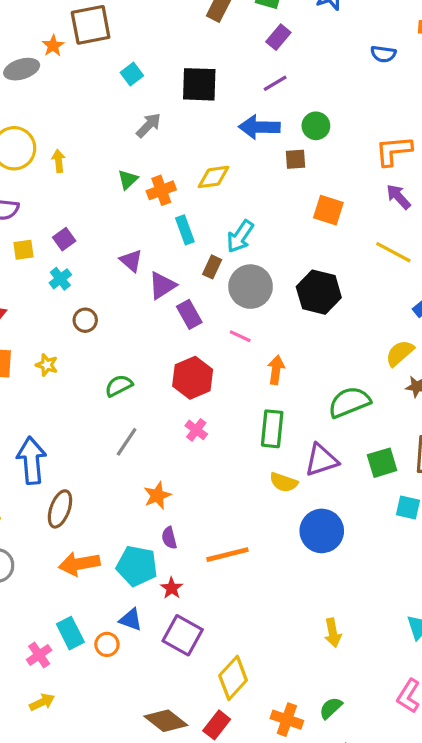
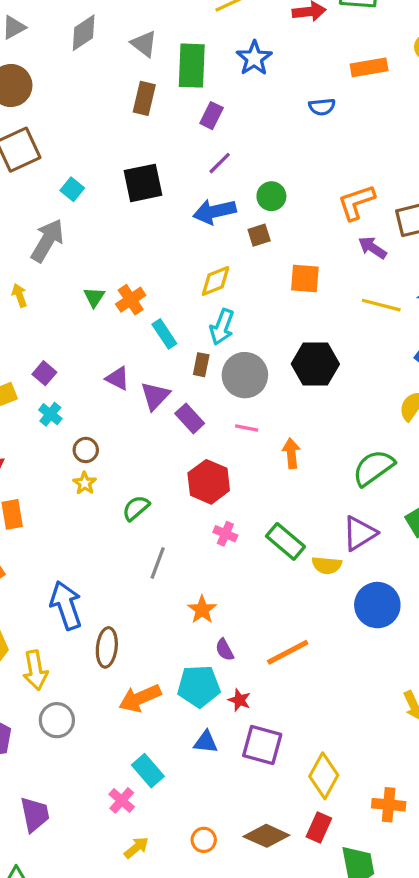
gray arrow: (149, 125) -> (47, 240), moved, size x1.5
yellow diamond: (214, 177) -> (216, 281), moved
yellow star: (47, 365) -> (85, 483), moved, turned 30
green rectangle: (272, 429) -> (285, 541), moved, turned -42
orange circle: (107, 644) -> (204, 840), moved

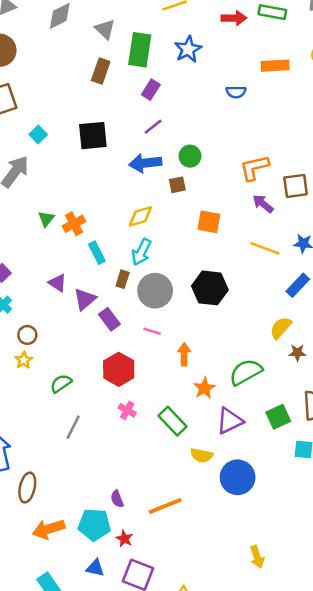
yellow semicircle: (327, 565) -> (202, 455), moved
orange star: (202, 610) -> (204, 388), moved

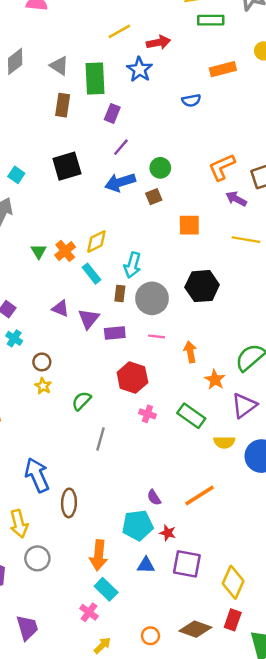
red arrow: (234, 18) -> (158, 42), moved
yellow diamond: (140, 216) -> (96, 241), moved
purple rectangle: (109, 319) -> (115, 333), turned -48
orange arrow: (48, 529) -> (99, 555), moved, turned -56

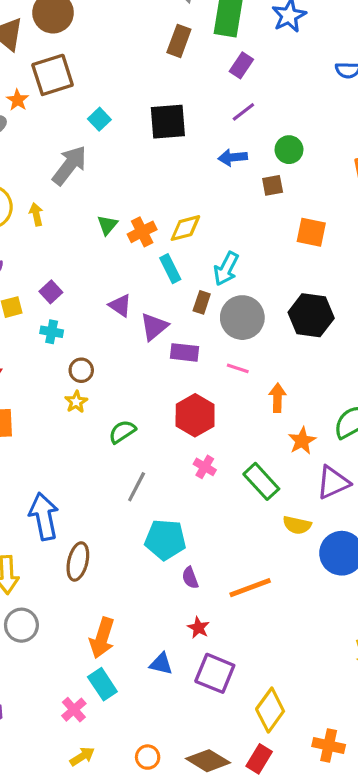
blue arrow: (120, 182) -> (233, 157), size x0.7
cyan cross: (14, 338) -> (52, 332), turned -35
cyan pentagon: (138, 525) -> (165, 540), moved

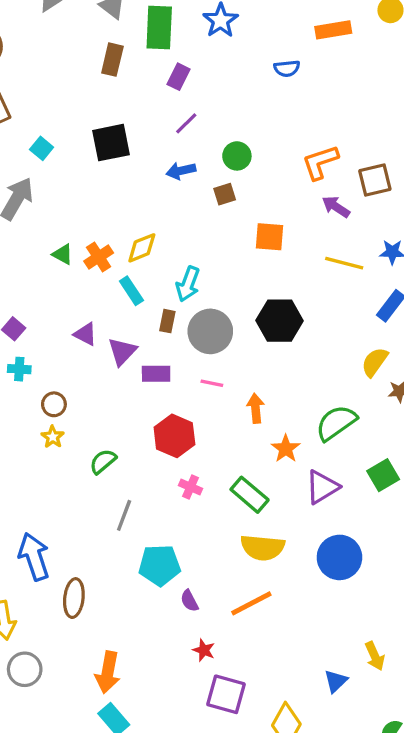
green triangle: (107, 225) -> (63, 254), turned -35
yellow semicircle: (297, 525) -> (263, 548), moved, size x1.5
blue triangle: (161, 664) -> (336, 681), moved, turned -50

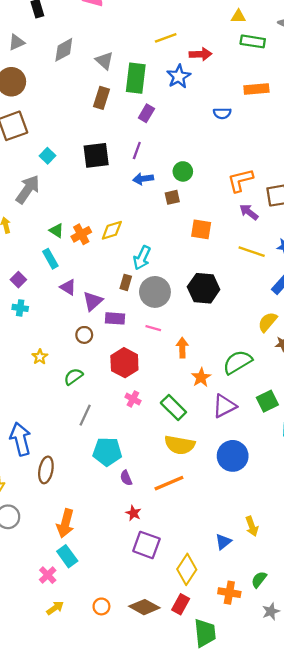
purple line: (186, 123) -> (137, 150), moved, turned -30
cyan rectangle: (131, 291) -> (50, 259), moved
brown circle: (54, 404) -> (84, 335), moved

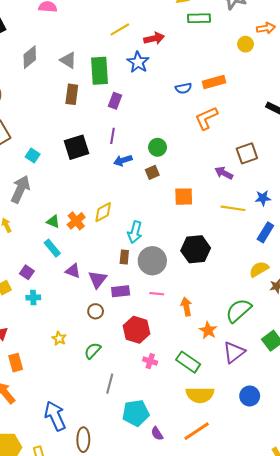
orange rectangle: (256, 89) -> (214, 82), moved
orange L-shape: (240, 180) -> (206, 118), moved
yellow semicircle: (267, 322) -> (259, 269), turned 30
blue circle: (233, 456) -> (250, 396), size x0.7

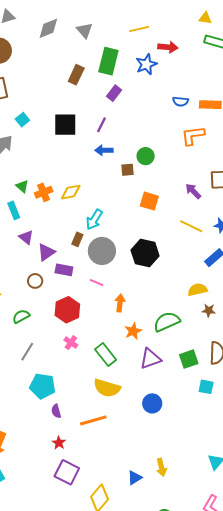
gray triangle: (68, 60) -> (84, 30), moved
green circle: (158, 147) -> (146, 156), moved

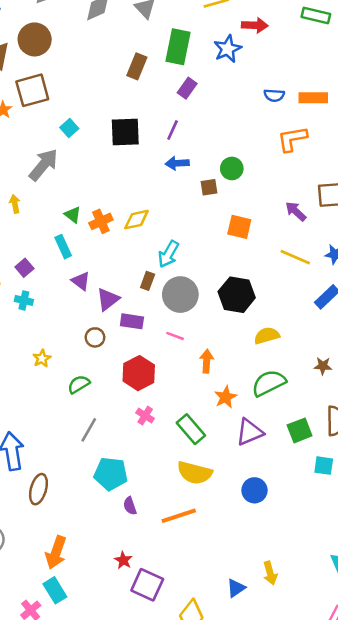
yellow semicircle: (197, 290) -> (267, 336), moved
red star: (59, 443) -> (123, 560), moved

